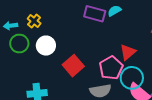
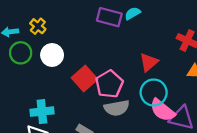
pink pentagon: (111, 68) -> (109, 84), moved

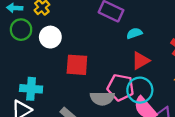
cyan semicircle: (133, 13) -> (134, 33), moved
red square: (84, 78) -> (77, 65), turned 35
pink pentagon: (109, 84) -> (121, 87), moved, turned 30

